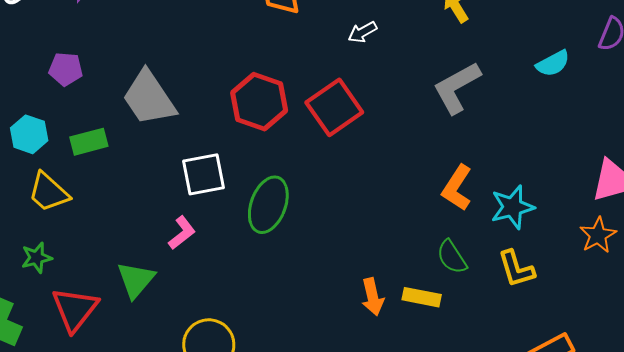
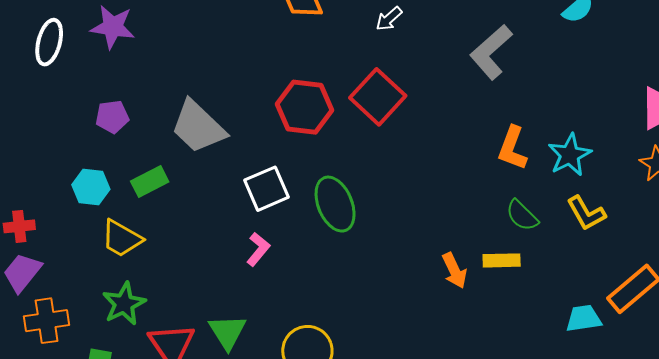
green ellipse: (268, 205) -> (335, 204), turned -30
green star: (37, 258) -> (124, 304), size x1.4
green triangle: (136, 280) -> (227, 332), moved

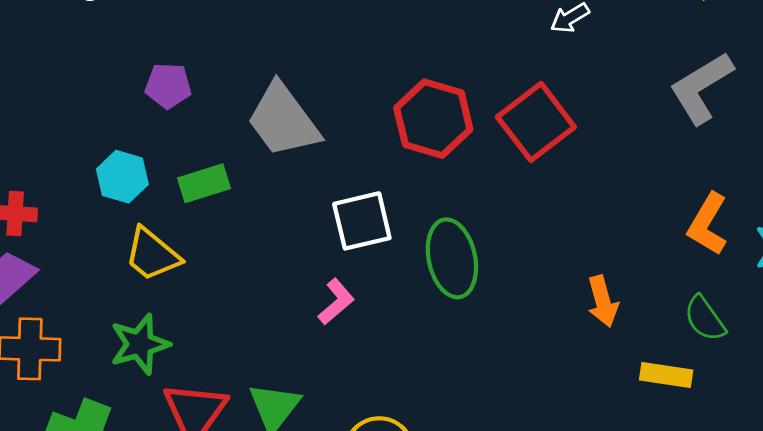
orange arrow: (454, 270) -> (603, 301), moved

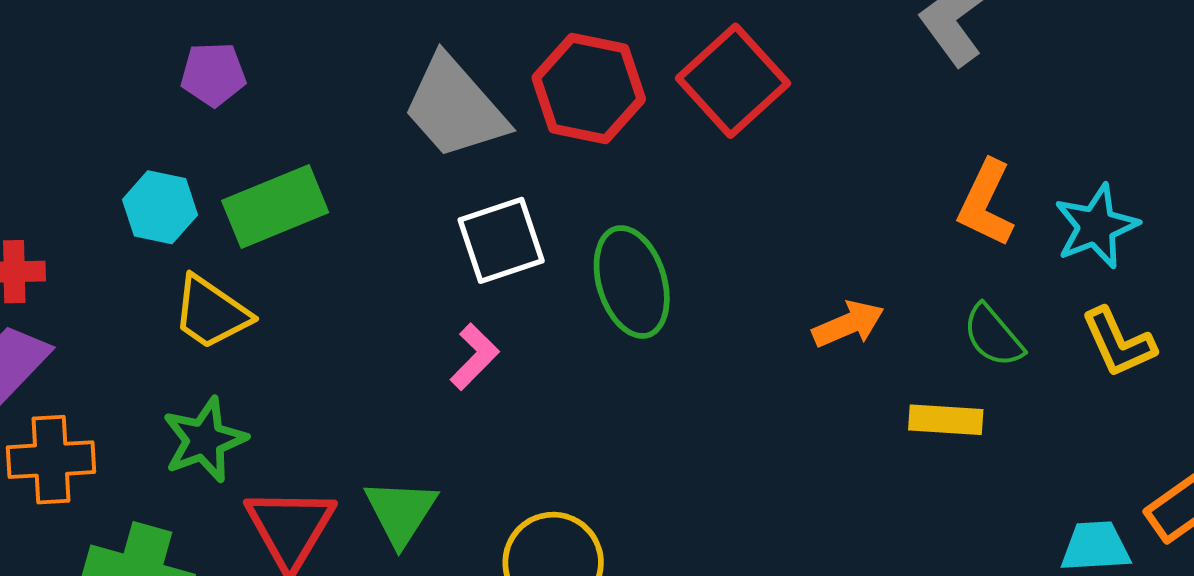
gray trapezoid: (283, 120) -> (455, 108), moved
green rectangle: (204, 183) -> (275, 207), size x1.4
orange arrow: (603, 301) -> (848, 324), turned -93

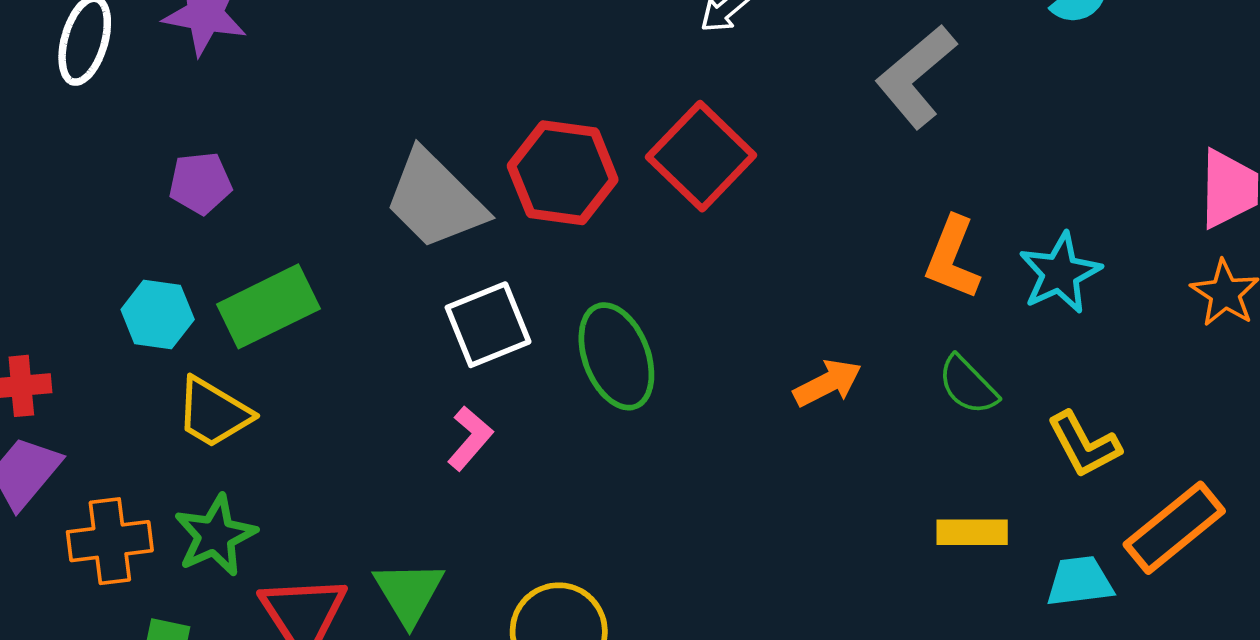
yellow L-shape: (1118, 343) -> (1084, 445), moved
yellow rectangle: (946, 420) -> (972, 532), moved
orange cross: (51, 460) -> (110, 541), moved

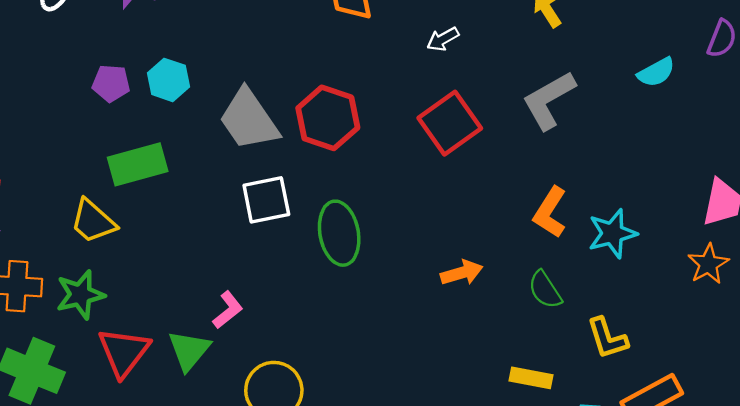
red square: (701, 156) -> (450, 123), moved
cyan hexagon: (158, 315) -> (168, 80), moved
pink L-shape: (470, 438) -> (228, 310), moved

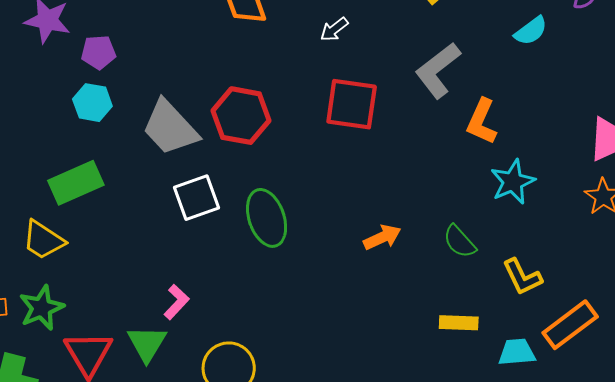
purple pentagon: (111, 83) -> (98, 52), moved
red square: (450, 123) -> (352, 104), turned -38
orange L-shape: (550, 212) -> (482, 121), moved

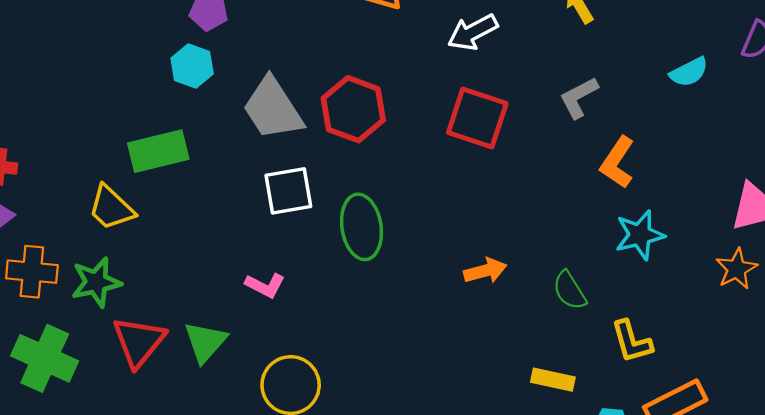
white arrow: (334, 29) -> (473, 32), size x1.5
gray L-shape: (438, 70) -> (579, 97), size x0.7
pink L-shape: (176, 302) -> (265, 285), moved, turned 64

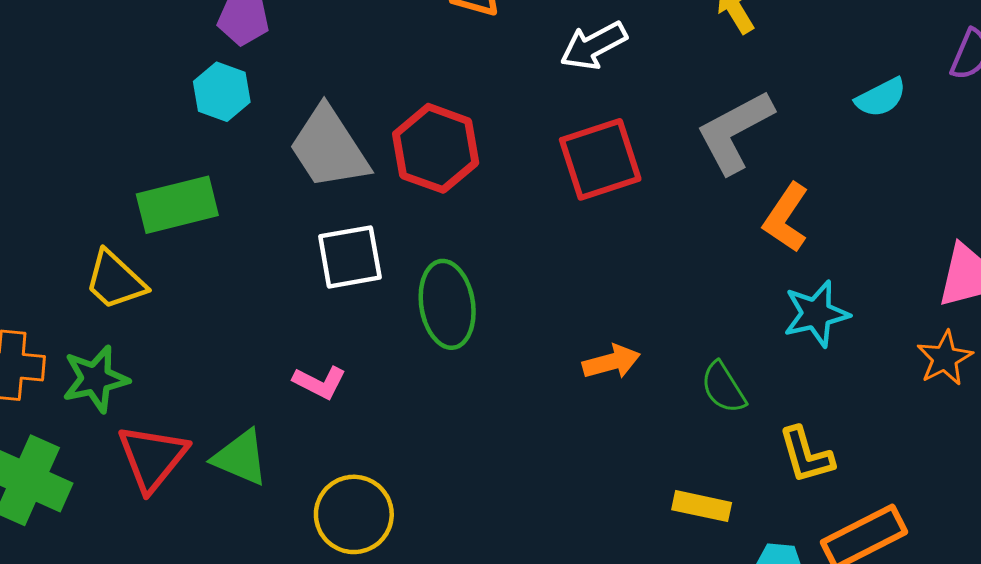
gray L-shape: (579, 97) -> (735, 132), size x1.5
red square: (477, 118) -> (600, 159), turned -36
green triangle: (205, 342) -> (241, 458), turned -48

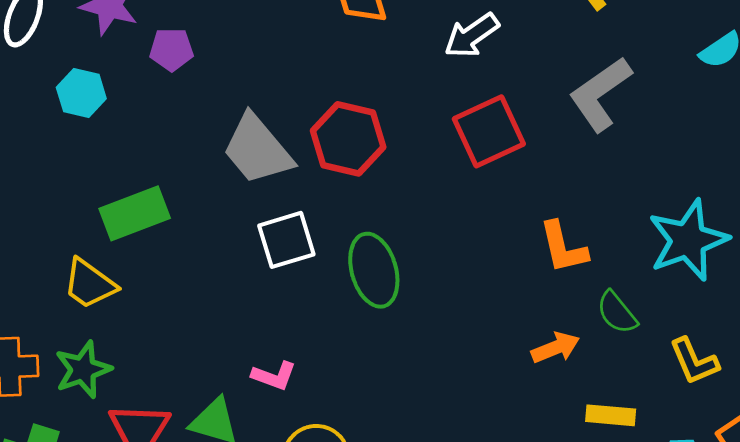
cyan hexagon: (222, 92) -> (81, 93), moved
orange L-shape: (786, 218) -> (563, 247), moved, turned -40
cyan star: (816, 314) -> (688, 240), size x1.4
orange arrow: (611, 362) -> (555, 348), moved
pink L-shape: (320, 382) -> (274, 376), moved

